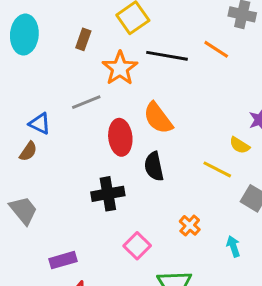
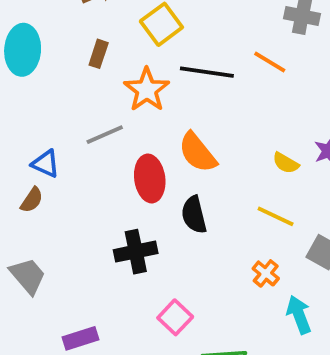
yellow semicircle: (240, 145) -> (286, 163), moved
orange cross: (190, 225) -> (266, 273), moved
cyan arrow: (233, 246) -> (299, 315), size x1.4

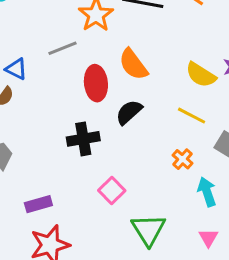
yellow semicircle: (286, 163) -> (201, 75), size x1.5
black semicircle: (194, 215) -> (129, 112), turned 60

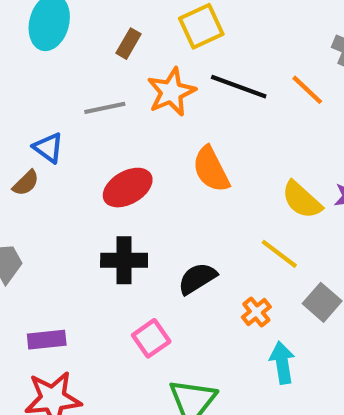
gray line: (62, 48) -> (105, 108), moved
red ellipse: (96, 83) -> (128, 188), moved, turned 56
black semicircle: (129, 112) -> (197, 279), moved

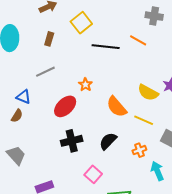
orange star: (171, 92) -> (85, 85), moved, size x0.6
orange semicircle: (211, 169) -> (117, 107), moved
orange cross: (256, 312) -> (139, 150), turned 32

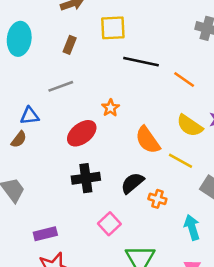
yellow square: (81, 23) -> (113, 28), turned 30
orange line: (138, 40) -> (184, 79), moved
blue triangle: (24, 97) -> (30, 116), turned -35
orange cross: (139, 150) -> (157, 199), moved, turned 32

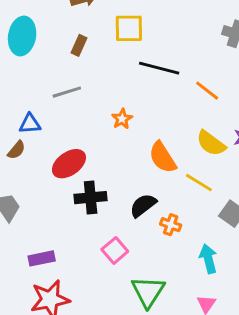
red ellipse: (82, 133) -> (69, 164), moved

